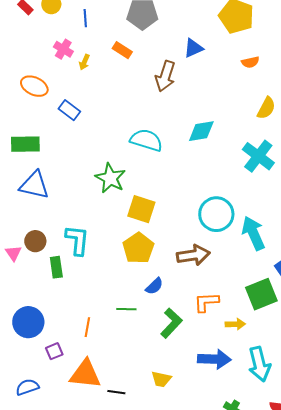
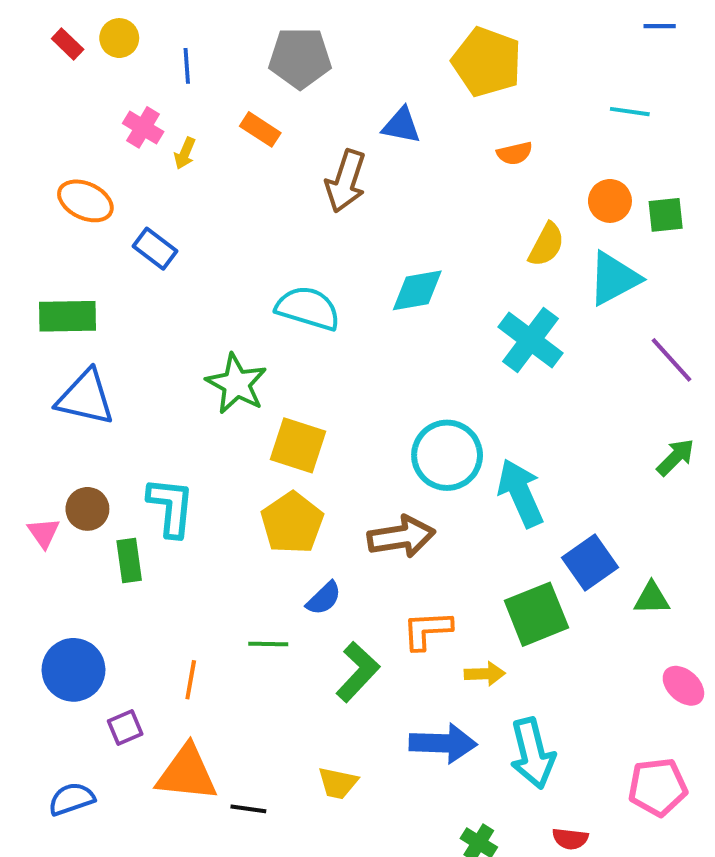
blue triangle: (193, 48) -> (401, 125), turned 35

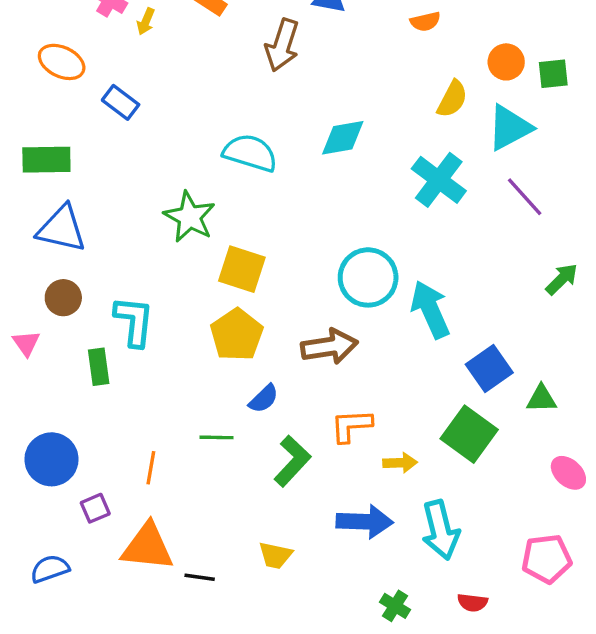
purple line: (672, 360) -> (525, 197), moved
brown circle: (87, 509) -> (63, 298), moved
green square: (536, 614) -> (469, 434), moved, turned -32

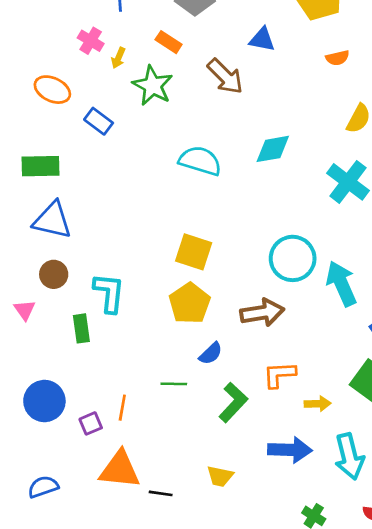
brown arrow: (282, 45) -> (225, 76), turned -63
green star: (190, 217) -> (153, 86), moved
purple square: (95, 508) -> (91, 423), moved

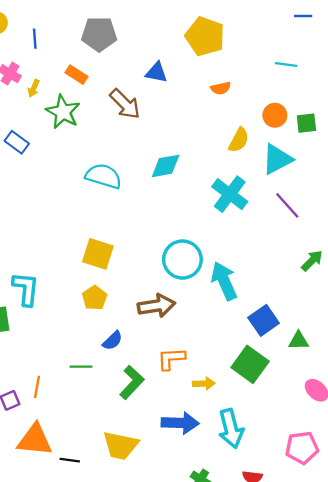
yellow pentagon: (190, 303) -> (95, 298), size x0.7
yellow trapezoid: (220, 476) -> (120, 445), size x1.6

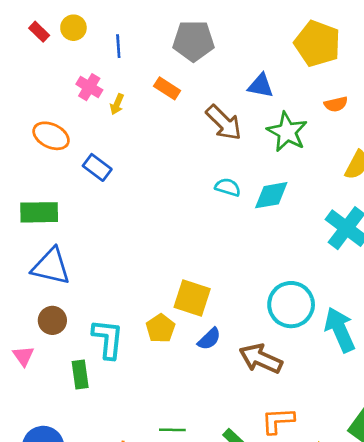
green star: (63, 112) -> (287, 132), moved
cyan semicircle: (104, 176) -> (228, 187), moved, size x0.6
yellow pentagon: (95, 298) -> (160, 328), moved
brown arrow: (157, 306) -> (261, 359), turned -147
blue semicircle: (113, 341) -> (209, 339), moved

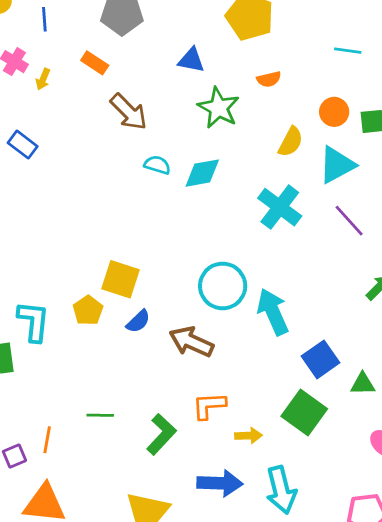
brown arrow: (224, 123) -> (129, 112), moved

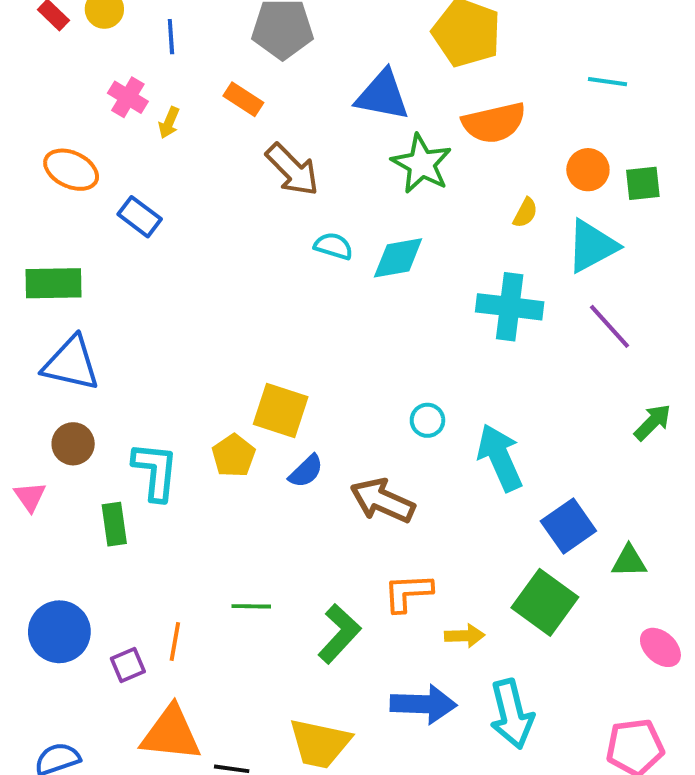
blue triangle: (191, 60) -> (382, 95), size x1.4
orange semicircle: (269, 79) -> (494, 123), size x1.8
yellow semicircle: (291, 142) -> (525, 213), size x0.7
cyan cross: (280, 207) -> (510, 307), turned -30
cyan circle: (223, 286) -> (427, 420), size x0.5

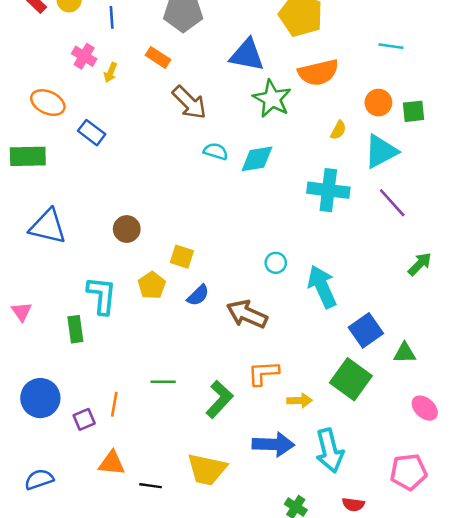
green rectangle: (53, 283) -> (28, 156), moved
yellow square: (281, 411) -> (182, 257), size x0.7
brown circle: (73, 444) -> (127, 229), moved
orange triangle: (171, 734) -> (112, 463), size x0.7

